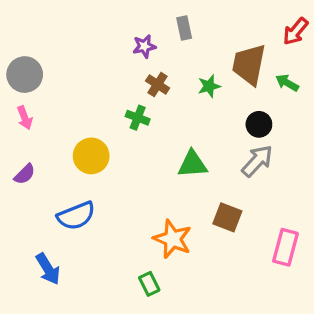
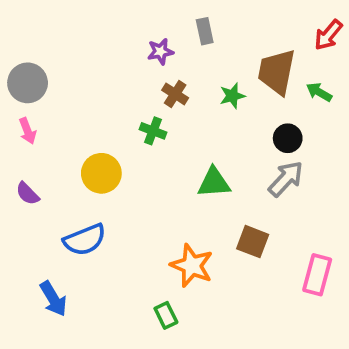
purple semicircle: (25, 174) -> (28, 194), turned 90

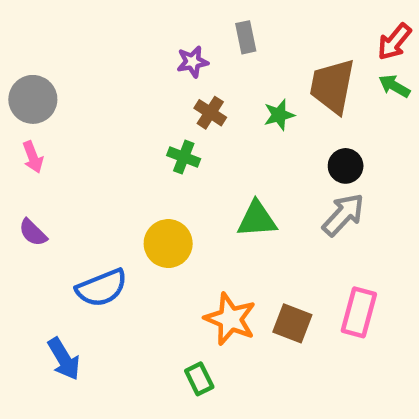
green arrow: (319, 92) -> (394, 86), moved
yellow circle: (101, 173) -> (168, 244), moved
brown square: (253, 242) -> (292, 323), moved
pink rectangle: (317, 275) -> (359, 312), moved

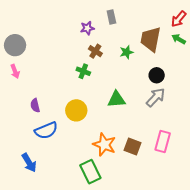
purple semicircle: (33, 232) -> (35, 105), moved, turned 32
green rectangle: (199, 379) -> (90, 172), size x1.6

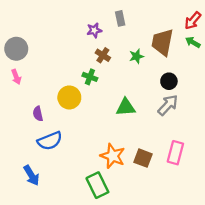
yellow circle: (76, 110) -> (69, 97), moved

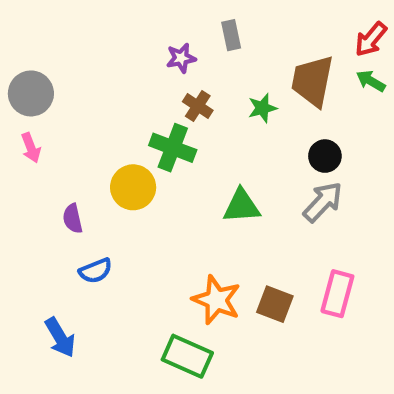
green cross: (90, 77) -> (173, 148), size x1.5
blue semicircle: (50, 141) -> (96, 271), size x0.7
green rectangle: (97, 185) -> (187, 356), turned -40

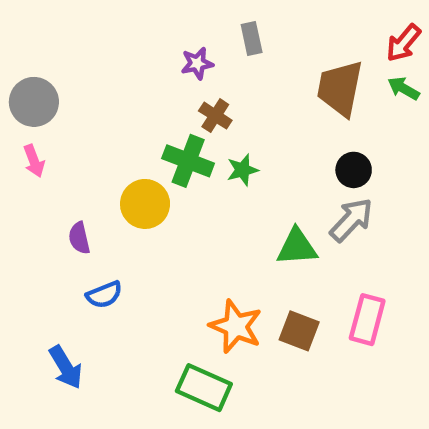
green star: (262, 108) -> (242, 170), moved
green triangle: (242, 206) -> (297, 247), moved

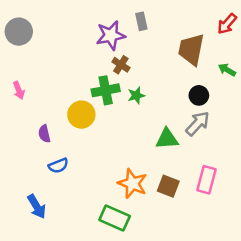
purple star: (197, 63) -> (111, 35), size x1.6
green arrow: (403, 88) -> (227, 70), moved
gray circle: (34, 102) -> (19, 32), moved
green cross: (188, 161) -> (106, 90), turned -32

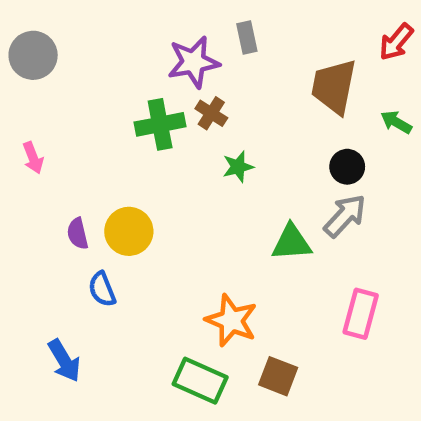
green cross: (106, 90) -> (160, 124), moved
yellow circle: (81, 115) -> (129, 231), moved
blue semicircle: (58, 166) -> (102, 289), turned 90
brown square: (168, 186) -> (278, 376), moved

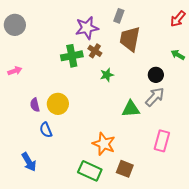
gray rectangle: (247, 37) -> (119, 16), moved, turned 32
brown trapezoid: (334, 87) -> (130, 39), moved
pink arrow: (33, 158) -> (15, 71), turned -88

